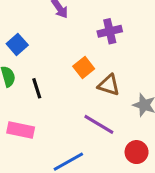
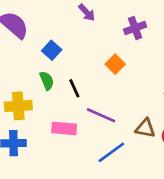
brown triangle: (109, 85) -> (145, 128), moved
purple line: (99, 124) -> (101, 115), moved

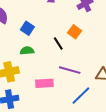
green semicircle: (47, 81) -> (27, 51), turned -64
black line: (74, 88) -> (58, 44), moved

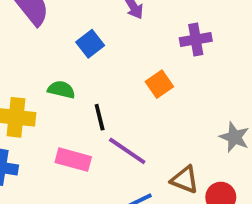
blue square: (27, 28) -> (90, 44), moved
black line: (58, 44) -> (100, 117), moved

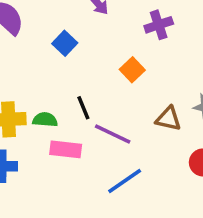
green semicircle: (61, 90) -> (45, 120), moved
brown triangle: (185, 180) -> (168, 119), moved

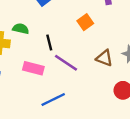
green semicircle: (45, 120) -> (21, 29), moved
blue line: (125, 181) -> (53, 100), moved

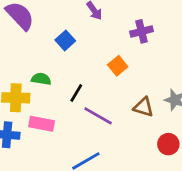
black line: (49, 42) -> (76, 93), turned 49
pink rectangle: (33, 68) -> (42, 124), moved

